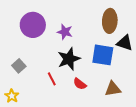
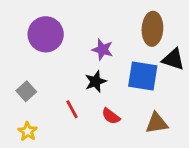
purple star: (65, 32) -> (103, 50), moved
black star: (69, 59) -> (96, 81), size x0.7
yellow star: (12, 96) -> (28, 131), moved

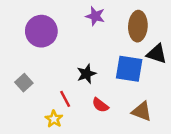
purple star: (103, 50) -> (95, 16), moved
brown triangle: (157, 123) -> (142, 111), turned 30
yellow star: (28, 131) -> (54, 119), moved

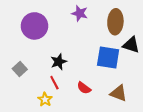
black star: (86, 74) -> (59, 62), moved

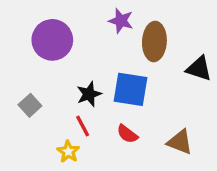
brown ellipse: (115, 22) -> (154, 41), moved
blue square: (108, 57) -> (130, 89), moved

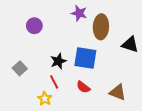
purple circle: (52, 40) -> (34, 26), size x0.6

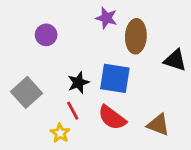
gray square: (20, 68) -> (26, 92), size x1.5
red semicircle: (83, 87) -> (112, 118), size x1.5

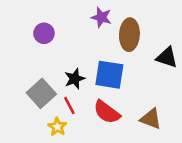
gray square: (26, 92) -> (41, 93), moved

